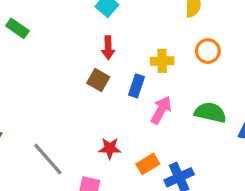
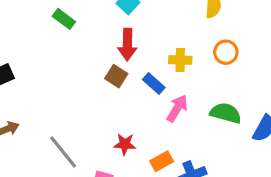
green rectangle: (17, 28) -> (64, 19), moved
red arrow: (108, 48) -> (127, 45), size x1.4
blue rectangle: (136, 86) -> (154, 84), turned -70

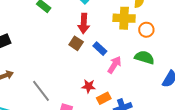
yellow cross: (180, 60) -> (124, 18), moved, size x1.5
green semicircle: (226, 113) -> (144, 57), moved
red star: (125, 144) -> (89, 86), moved

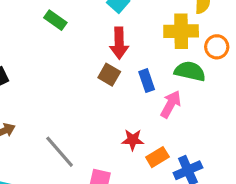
blue rectangle: (100, 49) -> (147, 81), turned 32
green semicircle: (144, 57) -> (190, 71), moved

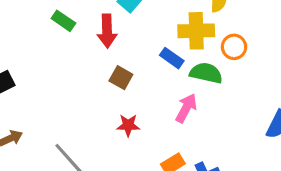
red arrow: (119, 43) -> (107, 31), moved
blue rectangle: (147, 81) -> (172, 58), moved, turned -35
red star: (133, 140) -> (128, 125), moved

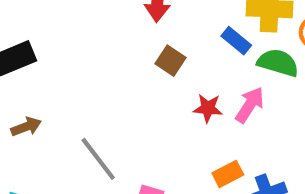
red star: (128, 125) -> (208, 108), moved

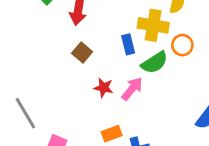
blue rectangle: (236, 41) -> (128, 44), turned 30
green semicircle: (278, 63) -> (155, 63), turned 124

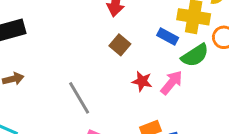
blue rectangle: (128, 44) -> (168, 36), turned -48
gray line: (25, 113) -> (79, 98), moved

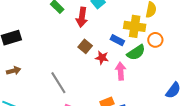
red star: (142, 81) -> (102, 58), moved
pink arrow: (172, 83) -> (121, 71), turned -42

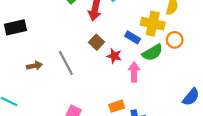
brown arrow: (14, 71) -> (34, 66), moved
gray line: (58, 83) -> (66, 63), moved

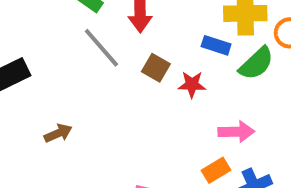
gray line: (66, 63) -> (101, 48), moved
pink arrow: (134, 72) -> (236, 132), moved, turned 102

